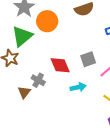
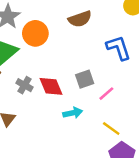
gray cross: (38, 80) -> (25, 85), moved

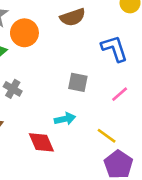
gray square: (85, 79) -> (78, 82), turned 30
red diamond: (51, 86) -> (41, 142), moved
pink line: (106, 94) -> (120, 94), moved

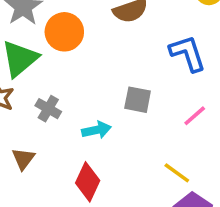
cyan arrow: (65, 119) -> (96, 130), moved
red diamond: (41, 142) -> (88, 182), turned 48

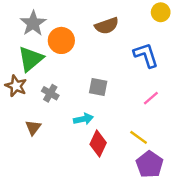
gray square: (138, 100) -> (98, 87), moved
cyan arrow: (96, 130) -> (83, 119), moved
red diamond: (88, 182) -> (98, 143), moved

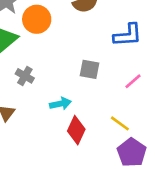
blue L-shape: (146, 55) -> (128, 35), turned 104
gray square: (98, 87) -> (89, 69), moved

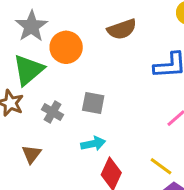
gray square: (89, 69) -> (93, 103), moved

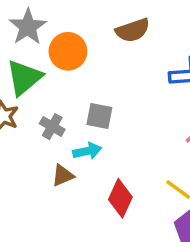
cyan arrow: (93, 144) -> (87, 151), moved
brown triangle: (31, 154) -> (63, 175), moved, turned 30

